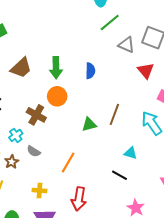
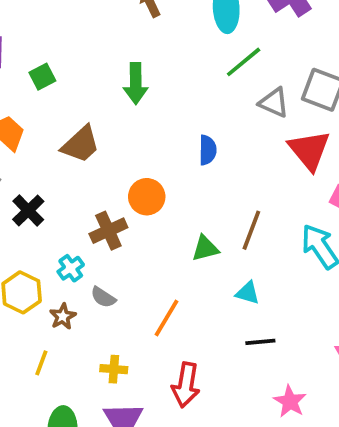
green arrow: (56, 68) -> (136, 84), moved
red triangle: (146, 71) -> (309, 150), size x1.4
brown cross: (36, 115) -> (108, 231), turned 36
cyan triangle: (130, 153) -> (248, 293), moved
black line: (119, 175) -> (260, 342), turned -35

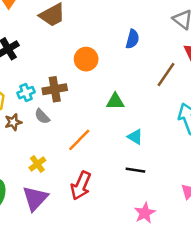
brown line: (251, 230) -> (166, 74), moved
brown cross: (108, 231) -> (55, 89), moved
yellow cross: (114, 369) -> (37, 164), turned 35

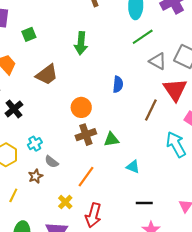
brown cross: (55, 89) -> (86, 135), moved
brown star: (13, 122) -> (35, 176), moved
yellow cross: (37, 164) -> (65, 202), moved
black line: (135, 170) -> (144, 203), moved

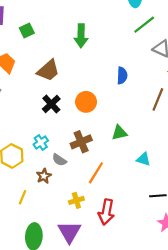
black cross: (14, 109) -> (51, 104), moved
brown cross: (86, 135) -> (81, 142), moved
yellow cross: (65, 202) -> (76, 200), turned 32

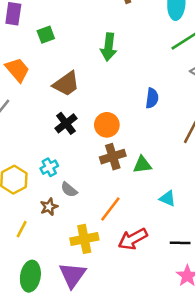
brown cross: (81, 142) -> (113, 157), moved
yellow cross: (76, 200) -> (84, 239), size x1.5
red arrow: (106, 212) -> (133, 239), moved, turned 45

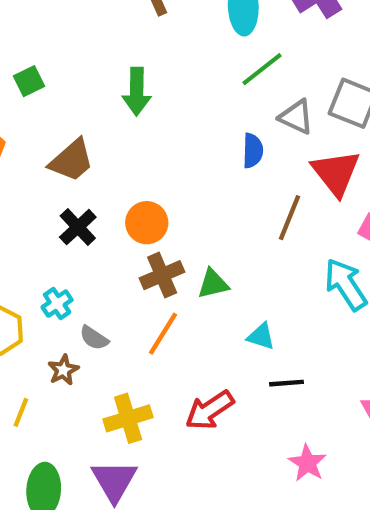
blue semicircle: (152, 98) -> (253, 151), moved
orange line: (110, 209) -> (163, 334), moved
black line: (180, 243) -> (286, 383), moved

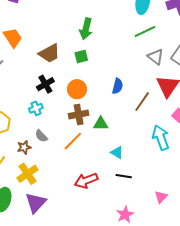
green square: (29, 81) -> (81, 56), moved
blue semicircle: (253, 151) -> (117, 86), moved
cyan cross: (57, 304) -> (36, 108), moved
yellow cross: (128, 418) -> (28, 174), moved, turned -30

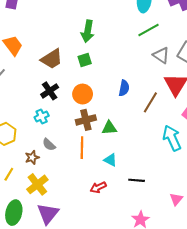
orange line: (73, 141) -> (82, 148), turned -40
cyan triangle: (117, 152) -> (110, 160), moved
red arrow: (86, 181) -> (98, 187), size x0.7

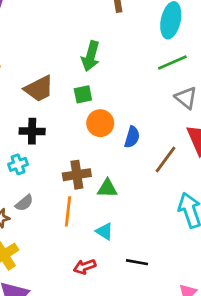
black cross: (50, 91) -> (32, 131), turned 30
orange circle: (83, 94) -> (100, 123), moved
gray semicircle: (49, 145) -> (24, 203), turned -88

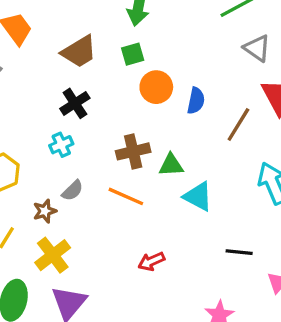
black cross: (32, 131) -> (75, 103), turned -30
orange line: (68, 211) -> (126, 196), turned -68
cyan triangle: (105, 231) -> (198, 196), moved, size x1.4
black line: (137, 262) -> (239, 252), moved

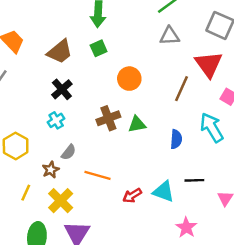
gray triangle: (257, 48) -> (170, 36), moved, turned -30
orange circle: (156, 87) -> (129, 79), moved
blue semicircle: (196, 101) -> (176, 139), moved
orange line: (126, 196) -> (97, 175), moved
cyan triangle: (198, 196) -> (164, 192), moved

